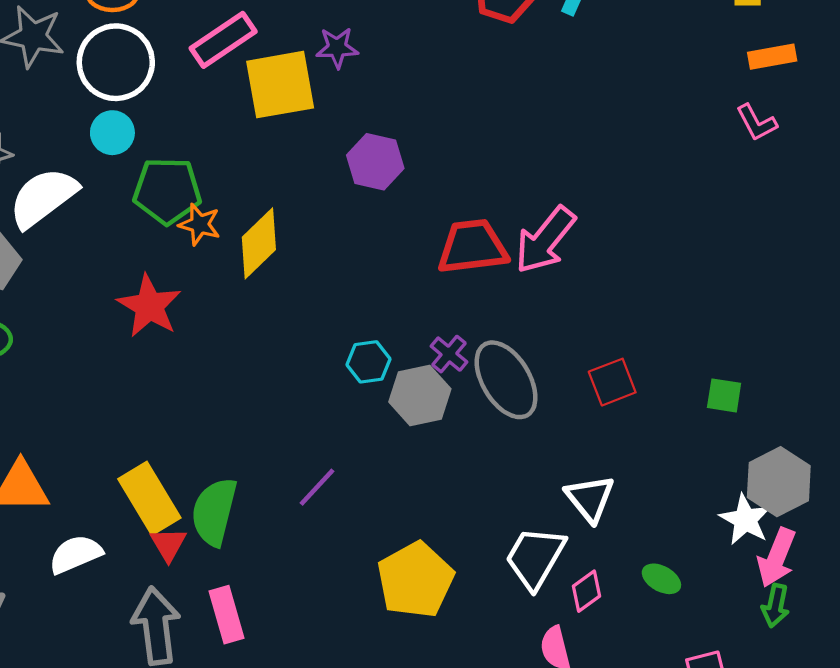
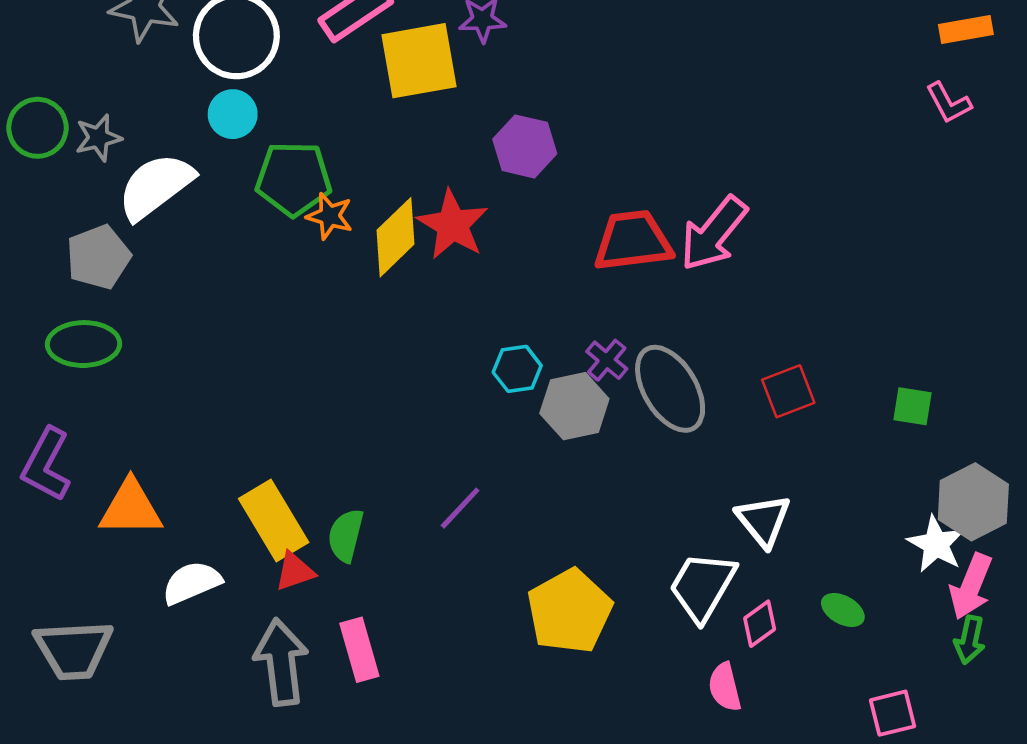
red star: (149, 306) -> (453, 225), moved
green semicircle: (214, 512) -> (346, 535), size x0.7
red triangle: (168, 544) -> (295, 571), turned 42

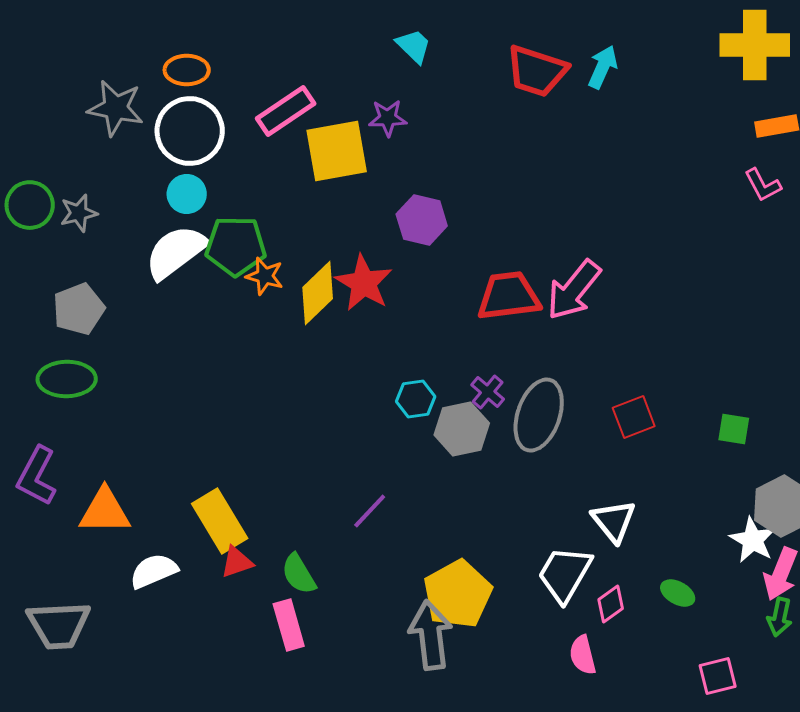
white semicircle: (156, 186) -> (176, 252), moved
gray ellipse: (670, 389) -> (539, 415), turned 50
green semicircle: (346, 535) -> (299, 574), moved, turned -45
gray arrow: (281, 662) -> (431, 635), moved

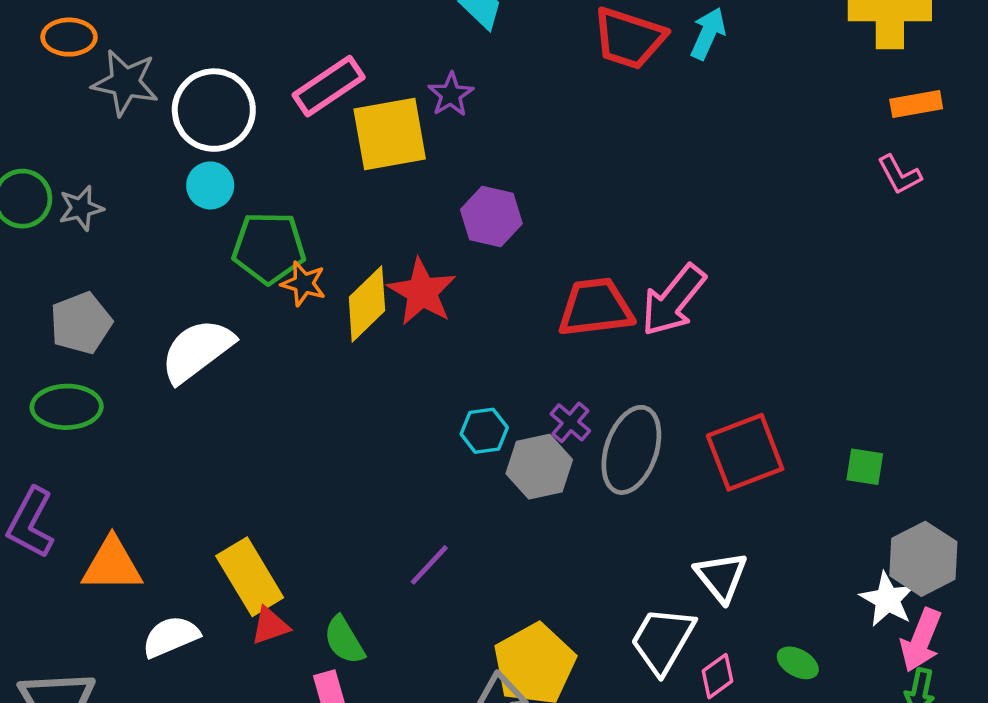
orange ellipse: (187, 70) -> (69, 37), moved
purple star: (388, 118) -> (451, 95), turned -30
white semicircle: (176, 252) -> (197, 351), moved
red square: (634, 417) -> (745, 452), size x1.5

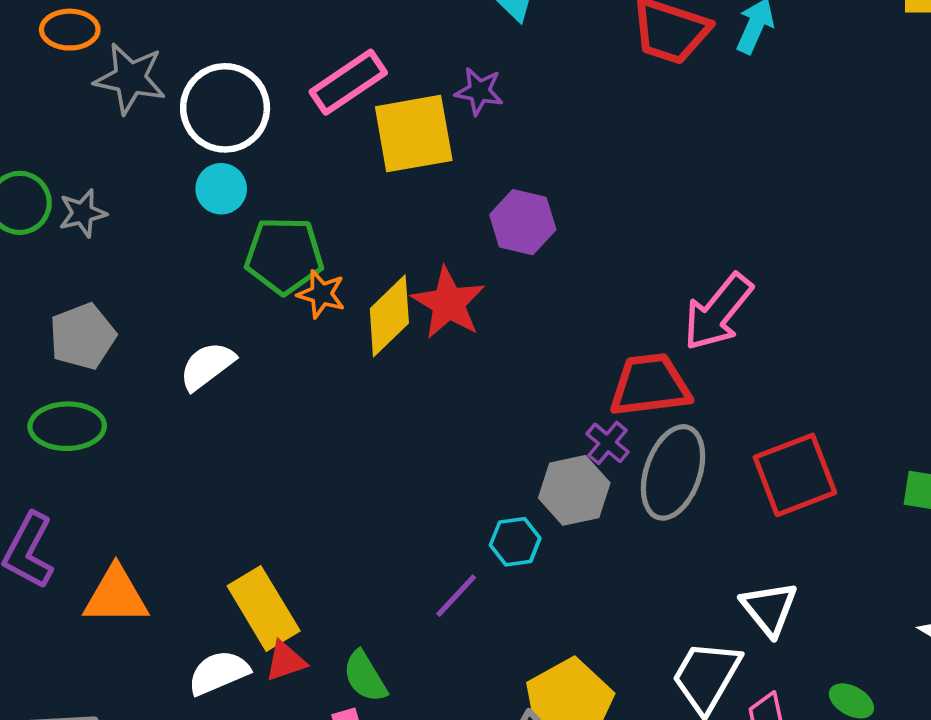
purple star: (451, 95) -> (479, 91), turned -30
red trapezoid: (596, 308) -> (650, 385), moved
white semicircle: (197, 351) -> (207, 366), size x0.7
cyan hexagon: (484, 431) -> (515, 542), moved
white semicircle: (171, 637) -> (219, 673), moved

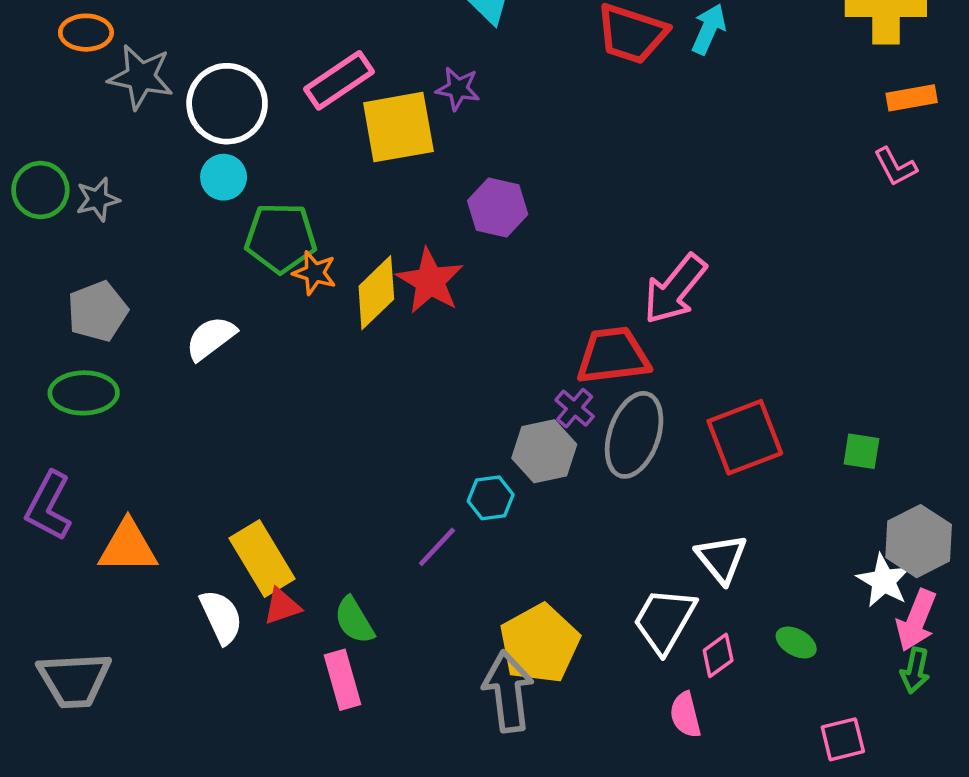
white semicircle: (219, 673) -> (221, 617), turned 88

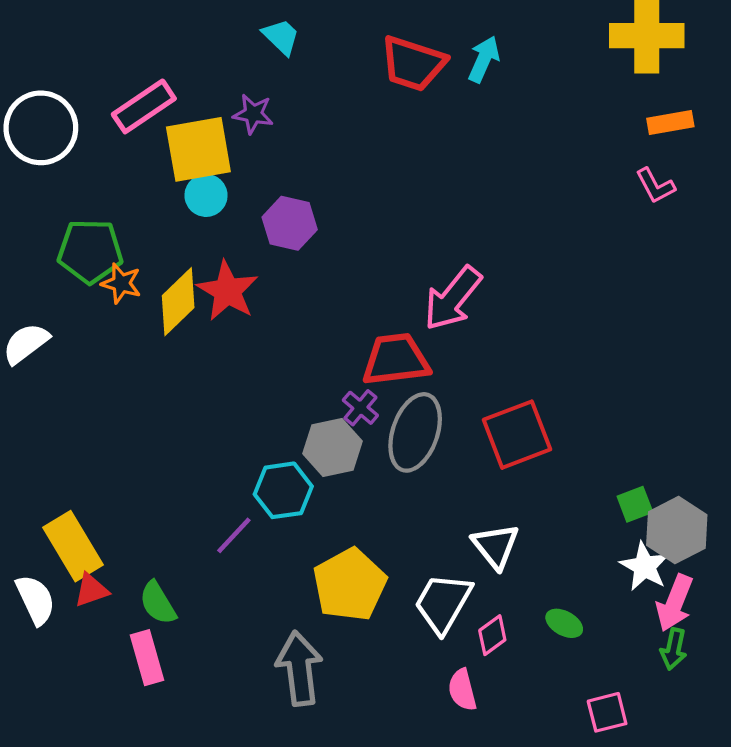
cyan circle: (224, 177) -> (206, 195), moved
green square: (861, 451) -> (635, 504), moved, turned -30
cyan hexagon: (491, 498) -> (283, 490), size x1.4
yellow pentagon: (540, 644) -> (350, 585), moved

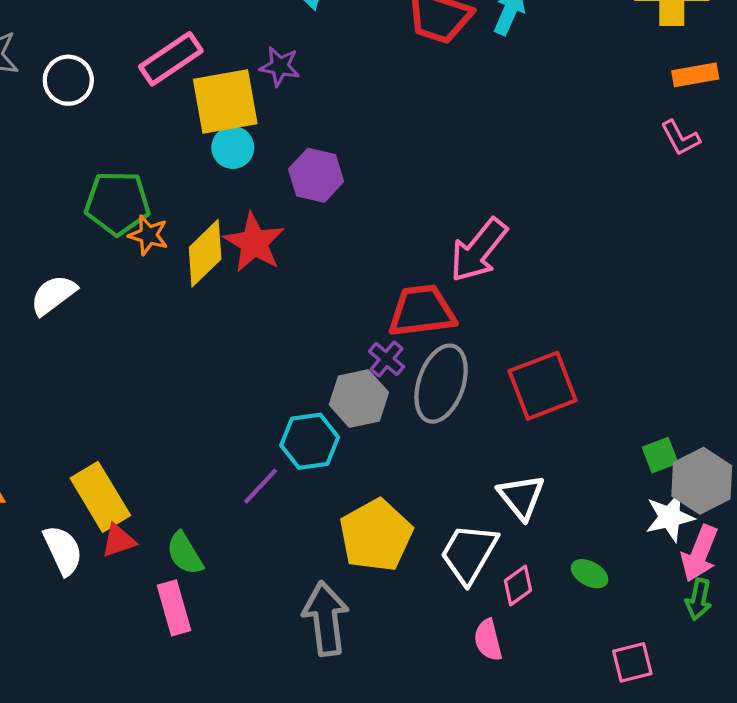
white circle: (41, 128) -> (68, 80), size x0.7
white star: (645, 566) -> (670, 517), turned 30

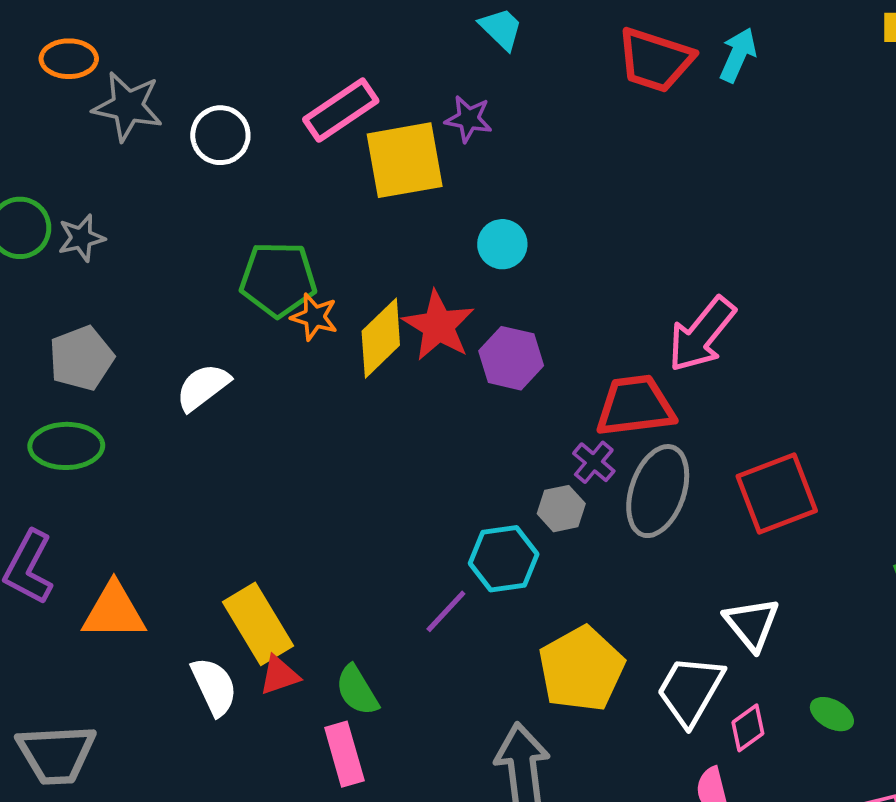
cyan circle: (233, 147) -> (502, 244), moved
purple hexagon: (316, 175) -> (511, 358), moved
gray hexagon: (359, 399) -> (561, 509), size x0.7

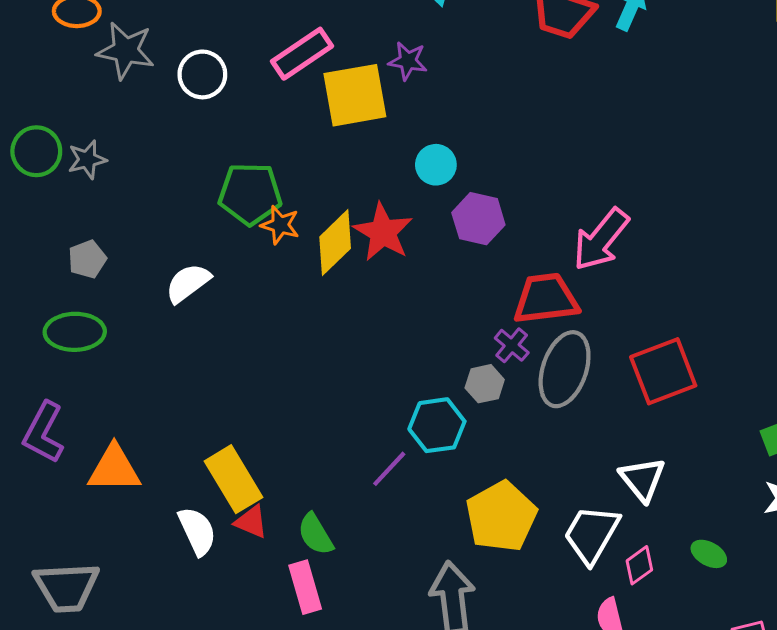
gray pentagon: (81, 358) -> (87, 259), size x0.7
purple hexagon: (511, 358) -> (478, 219), moved
red triangle: (279, 675) -> (251, 522), turned 42

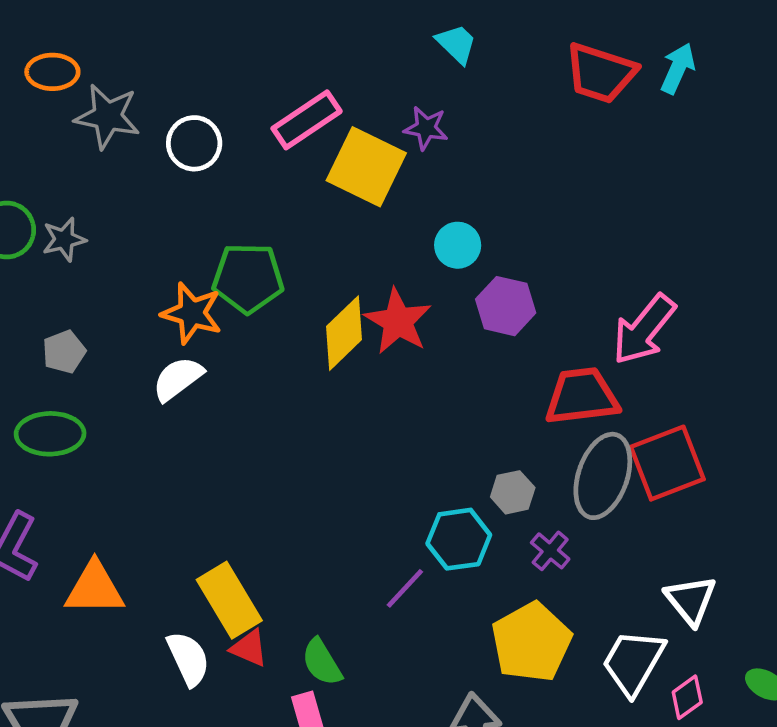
yellow square: (355, 95) -> (366, 167), turned 36
orange star: (280, 225) -> (192, 313), moved, size x1.4
purple cross: (512, 345) -> (550, 551), moved
red square: (663, 371) -> (667, 463), moved

